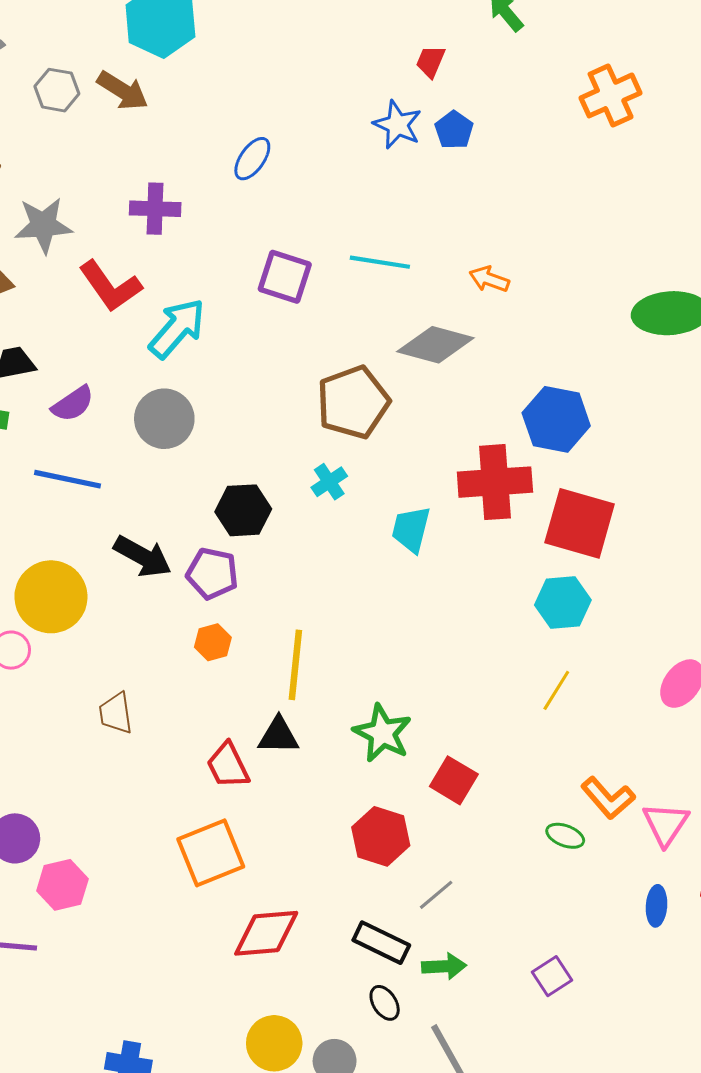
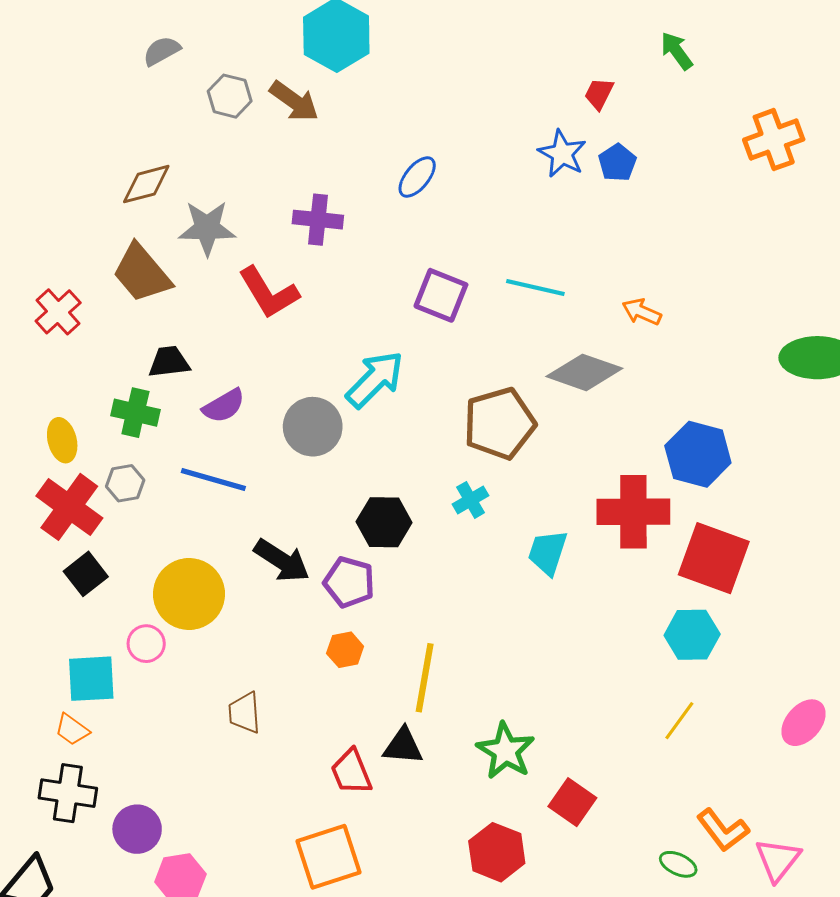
cyan arrow: (177, 328) -> (375, 379), moved

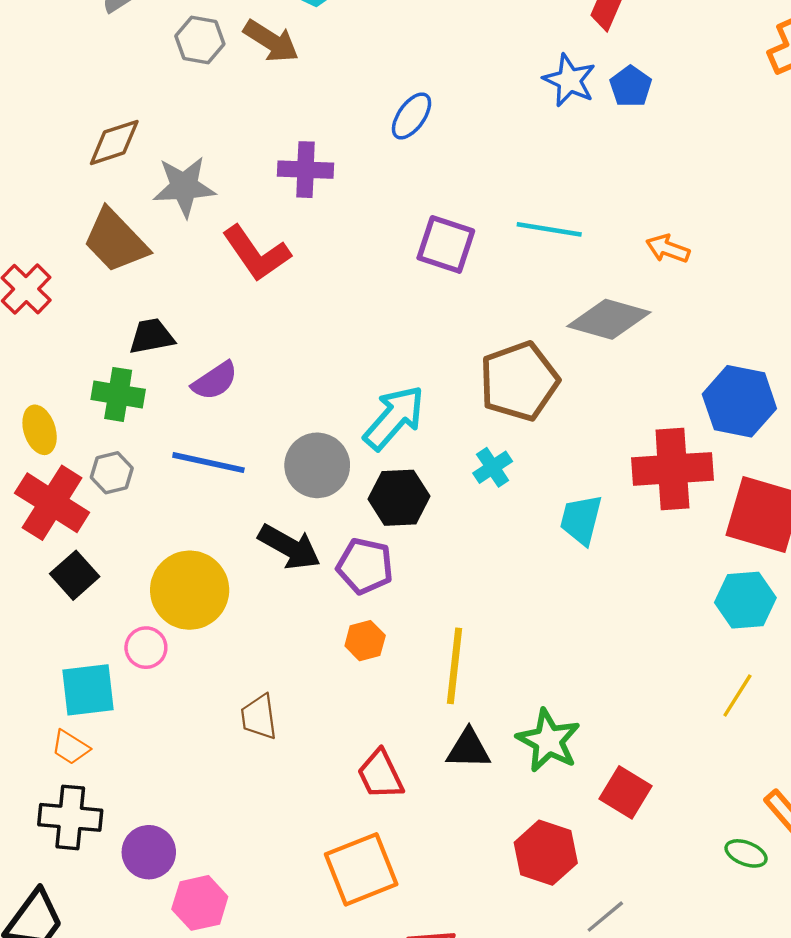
cyan arrow: (375, 379) -> (394, 418), moved
gray circle: (313, 427) -> (317, 465), moved
black triangle: (403, 746) -> (469, 749), moved

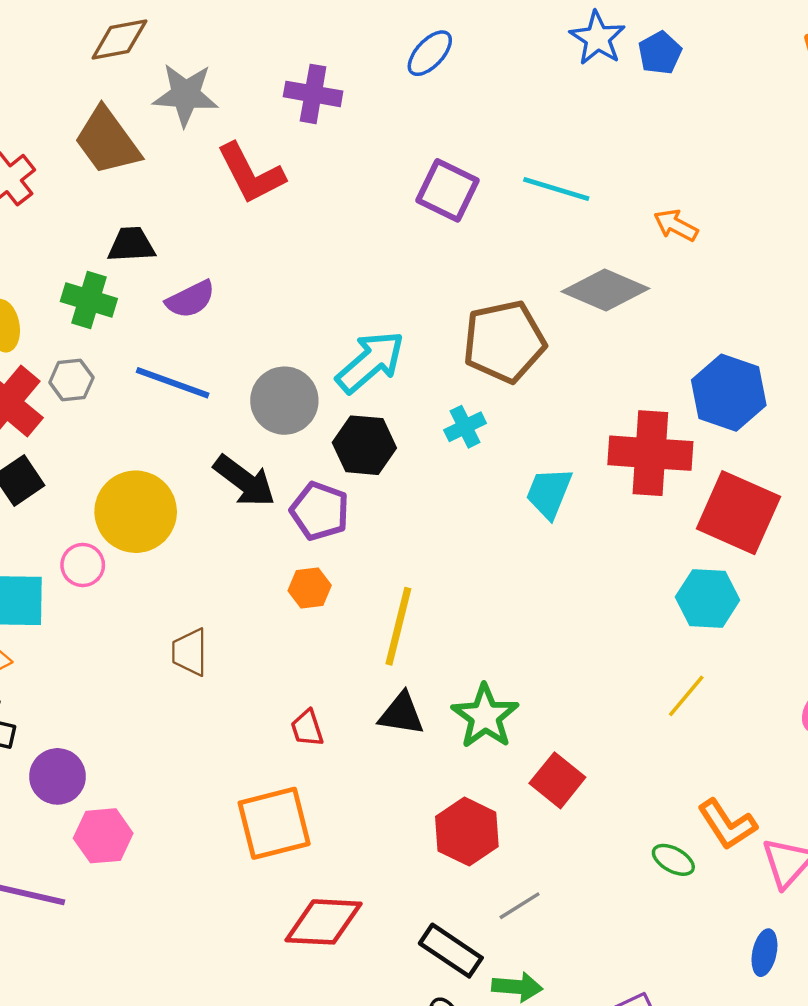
red trapezoid: (380, 775) -> (307, 728), size x0.7

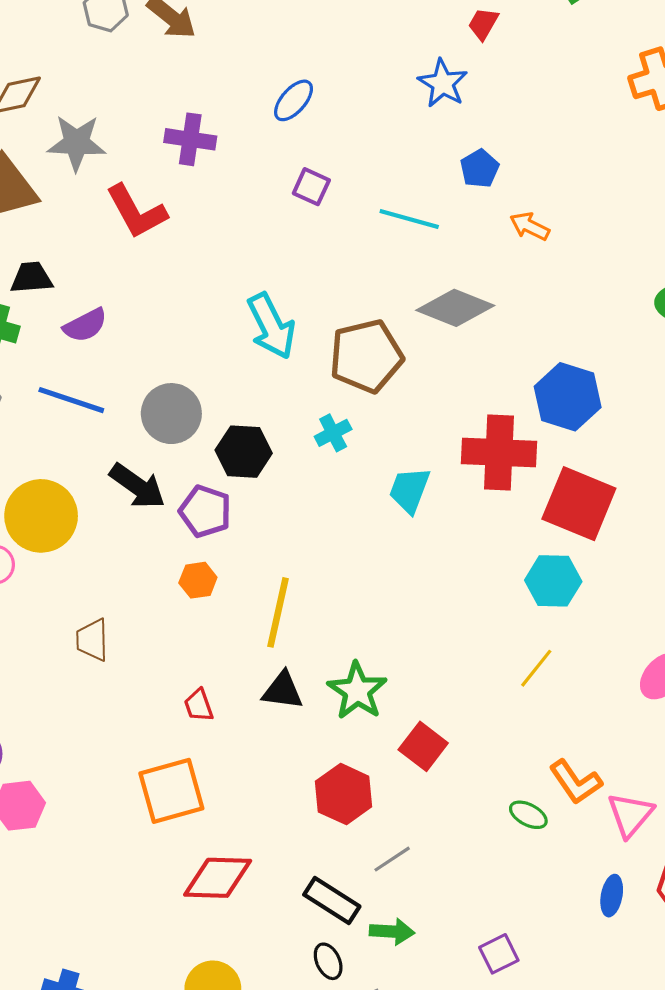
blue pentagon: (660, 53) -> (480, 169), moved
purple square: (448, 190) -> (311, 187), moved, size x0.7
orange arrow: (676, 225) -> (530, 226), moved
cyan arrow: (370, 362) -> (271, 326), moved, turned 106

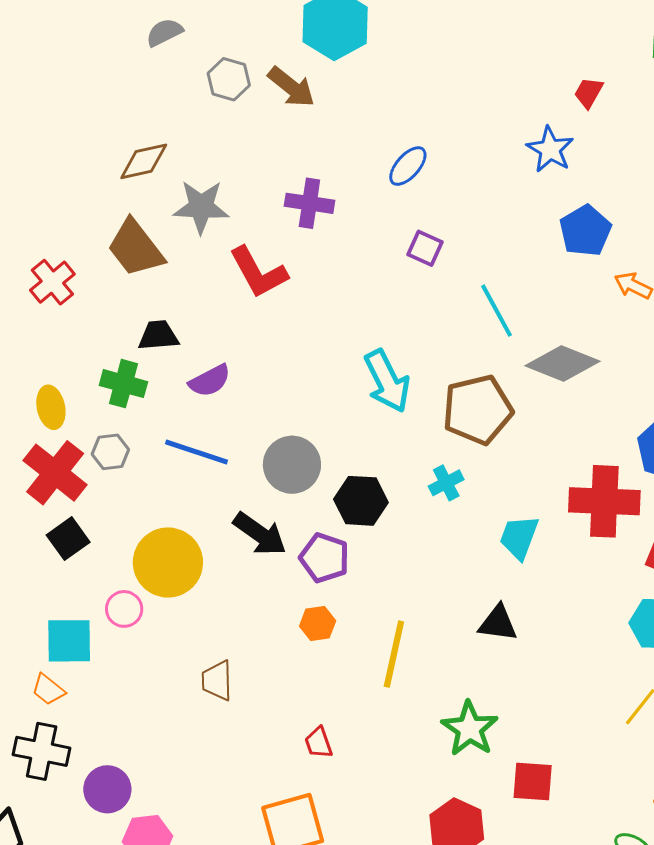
blue pentagon: (480, 169) -> (585, 231), size x1.4
cyan line: (409, 219) -> (496, 311), moved, turned 46
black triangle: (283, 690) -> (498, 623), moved
red square: (423, 746) -> (533, 782), turned -33

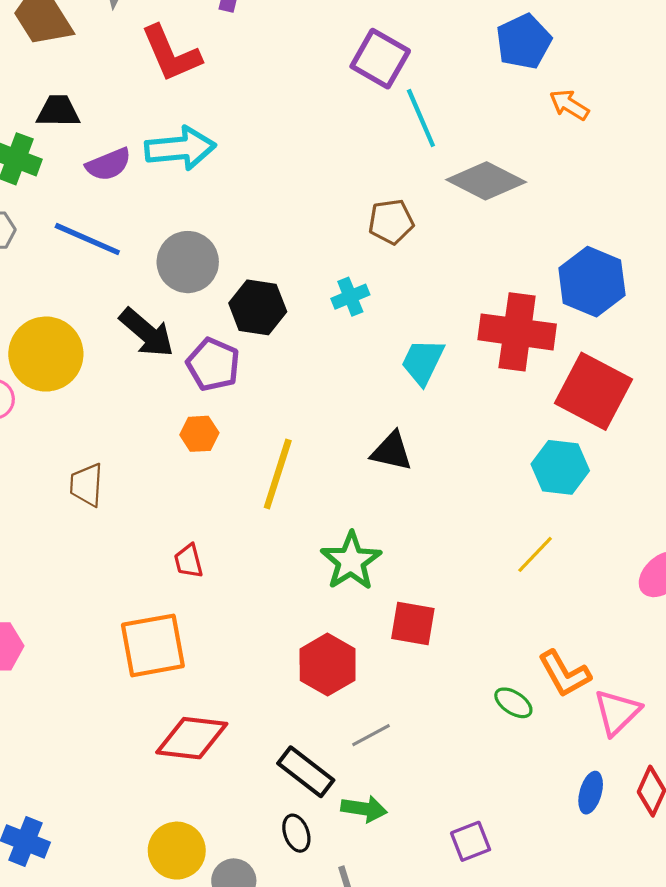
purple square: (425, 248) -> (380, 59), moved, size x1.5
cyan arrow: (387, 381) -> (180, 148), moved, turned -74
brown pentagon: (478, 410) -> (391, 222), size x0.6

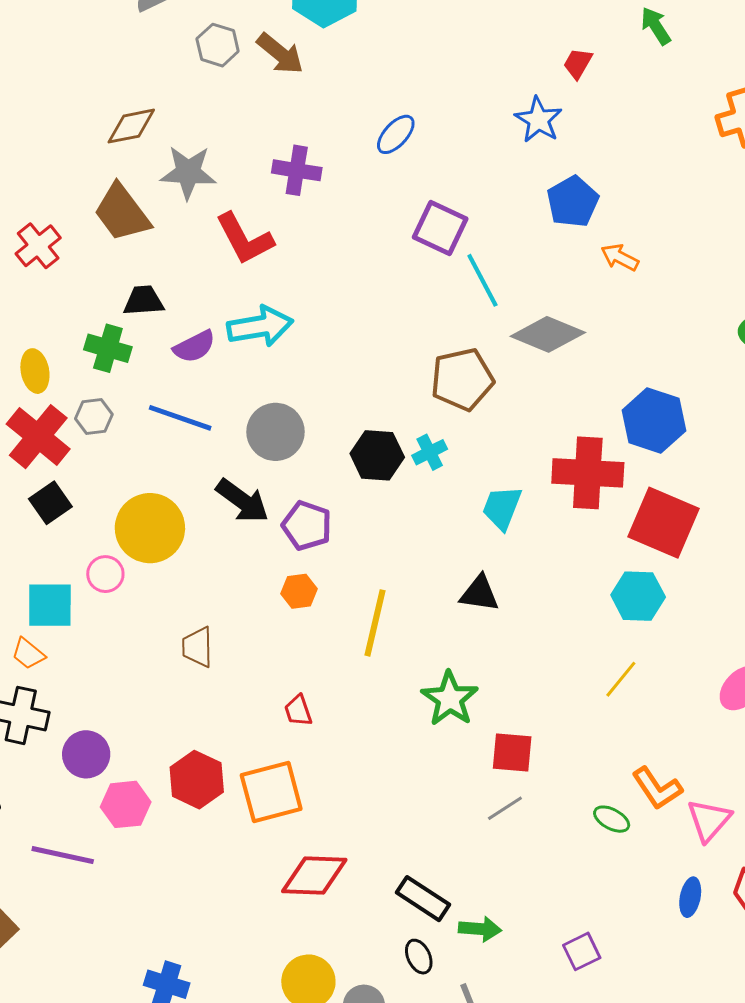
brown pentagon: (391, 222) -> (462, 379), size x1.5
black hexagon: (258, 307) -> (377, 455), moved
red hexagon: (328, 665) -> (197, 780), moved
gray line: (371, 735) -> (505, 808), moved

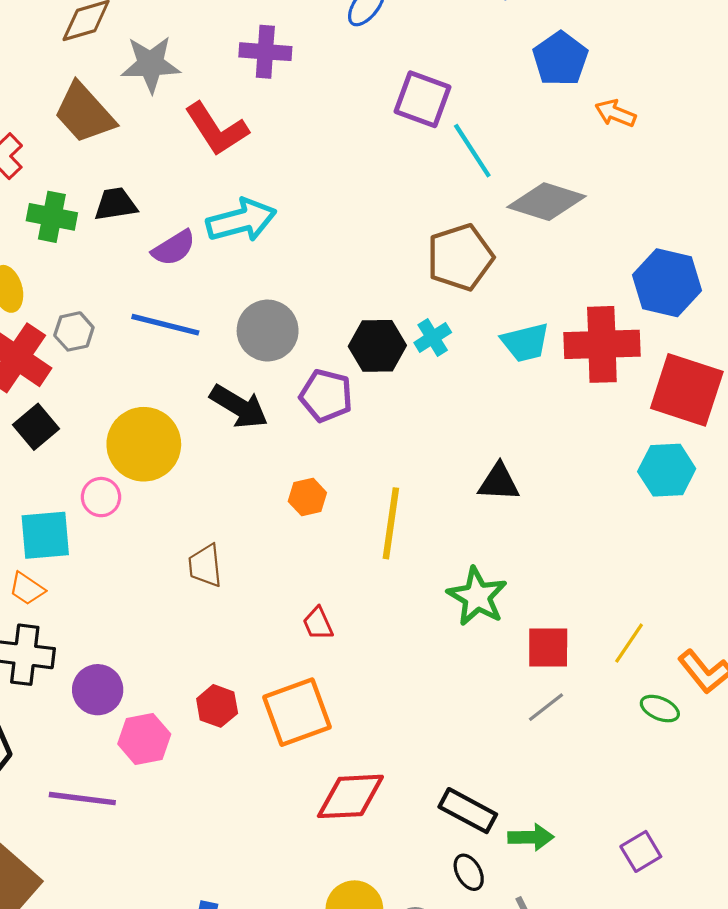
green cross: (108, 348) -> (52, 217), moved
cyan trapezoid: (502, 508) -> (525, 342), moved, turned -120
purple pentagon: (307, 526) -> (326, 396), moved
yellow line: (621, 679) -> (629, 643), moved
red hexagon: (197, 780) -> (217, 706), size x0.7

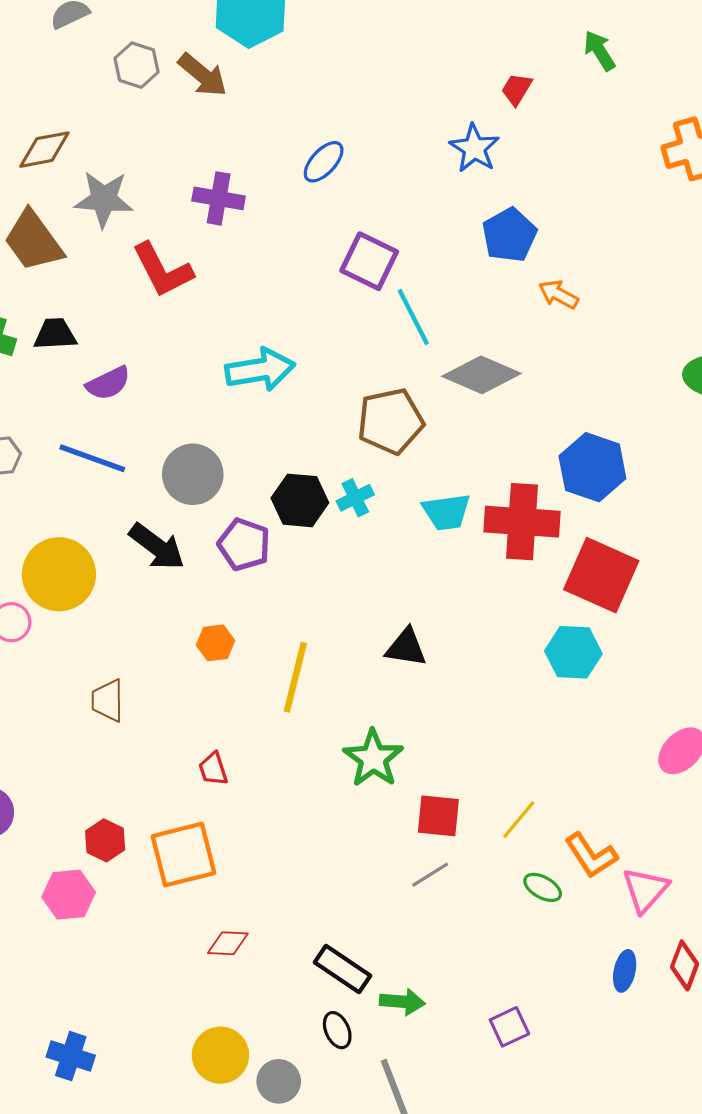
cyan arrow: (241, 220) -> (260, 370), moved
pink hexagon: (144, 739) -> (69, 895), moved
red diamond: (350, 796) -> (228, 943), size x0.6

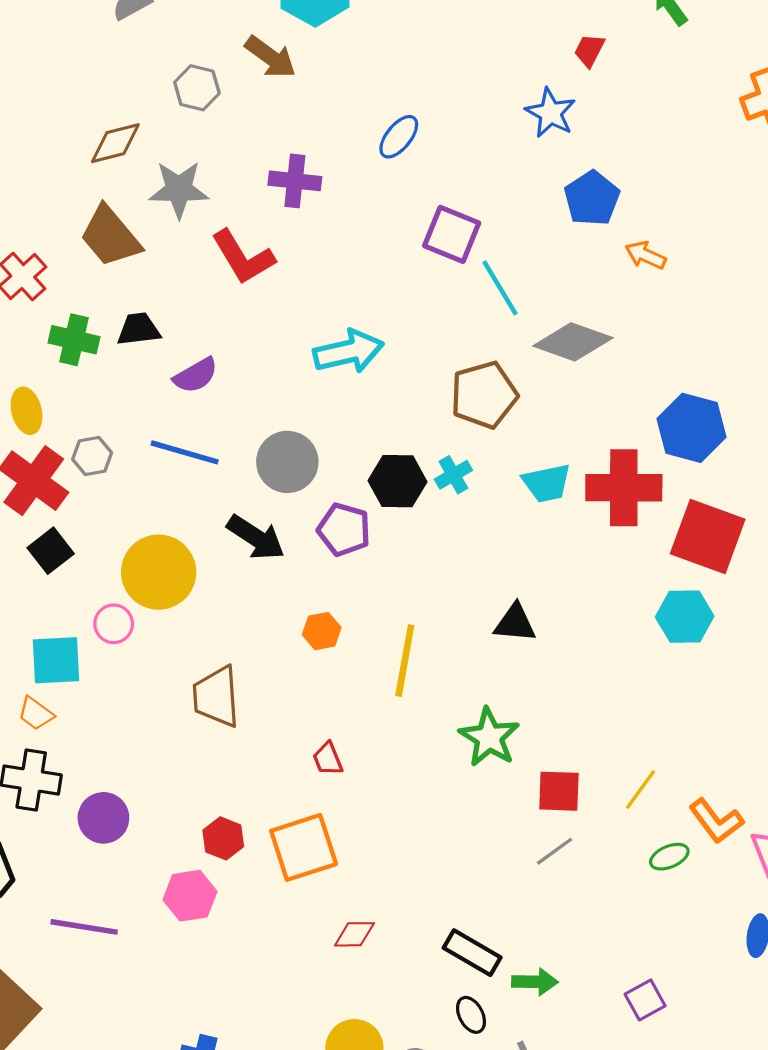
gray hexagon: (137, 65) -> (197, 88), moved
brown trapezoid: (108, 700) -> (216, 697), size x1.4
green ellipse: (543, 887) -> (669, 857), turned -48

